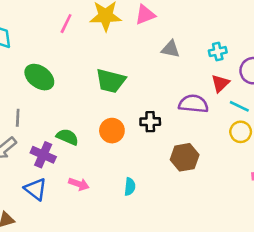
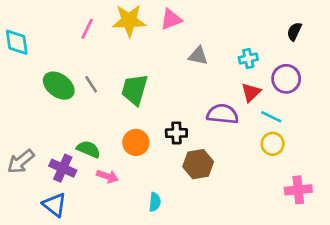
green trapezoid: (111, 81) -> (135, 90), turned 92
gray line: (18, 118) -> (91, 84), moved, turned -36
brown hexagon: (185, 157) -> (198, 164), moved
pink arrow: (79, 184) -> (107, 176), moved

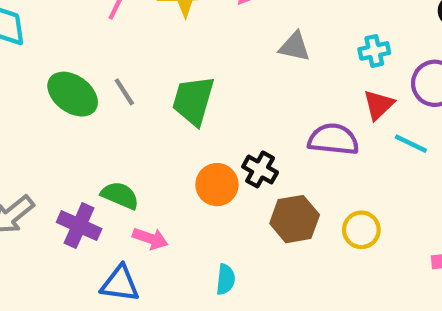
black cross: (176, 133) -> (260, 169), turned 30
orange circle: (136, 142) -> (217, 185), moved
yellow circle: (273, 144) -> (361, 230), moved
blue triangle: (55, 205) -> (120, 284), moved, turned -30

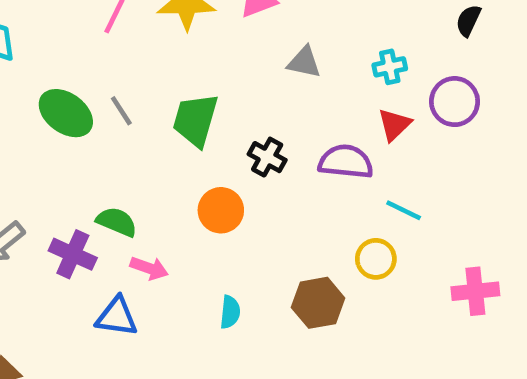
cyan line: (411, 144) -> (404, 210), moved
black cross: (260, 169) -> (267, 157), moved
brown hexagon: (295, 219) -> (318, 303), moved

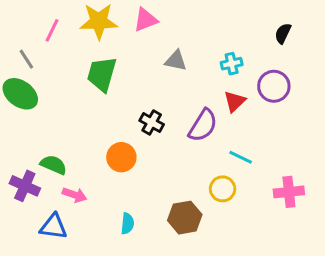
gray line: (121, 111) -> (26, 59), moved
green trapezoid: (195, 120) -> (102, 74), moved
purple semicircle: (346, 162) -> (203, 125), turned 116
pink cross: (475, 291) -> (289, 192), moved

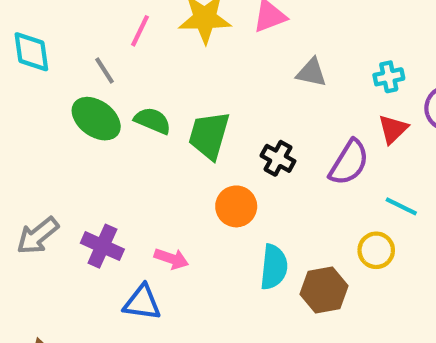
green trapezoid: (102, 74) -> (209, 135), moved
green semicircle: (53, 165) -> (153, 121), moved
cyan semicircle: (127, 224) -> (274, 267), moved, size x1.5

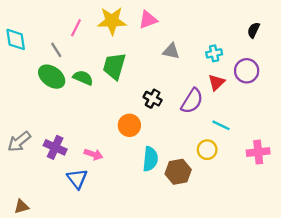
green trapezoid: (209, 135) -> (114, 66), moved
blue triangle: (142, 303) -> (77, 179), turned 45

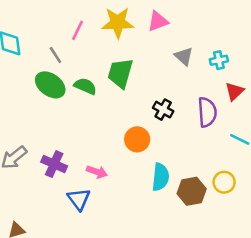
gray triangle: (171, 51) -> (184, 56), turned 30
cyan cross: (214, 53) -> (219, 60), moved
purple semicircle: (192, 101) -> (207, 112), turned -36
yellow circle: (207, 150) -> (224, 182), moved

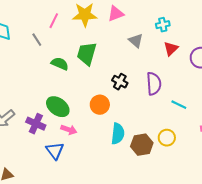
cyan cross: (219, 60) -> (163, 25), moved
green ellipse: (50, 85) -> (58, 107), moved
red triangle: (234, 91) -> (171, 49), moved

